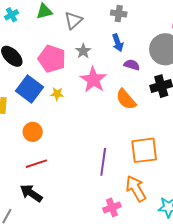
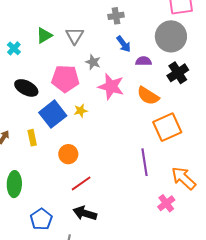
blue square: (29, 89) -> (53, 114), turned 32
orange square: (144, 150) -> (167, 127), moved

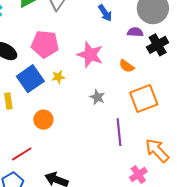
purple semicircle: (144, 61) -> (135, 32), moved
gray star: (93, 62) -> (97, 97), moved
orange semicircle: (148, 96) -> (127, 66), size x0.7
red line: (81, 183) -> (22, 154), moved

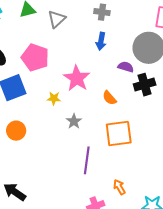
blue arrow: (105, 13) -> (101, 41), turned 30
yellow star: (58, 77) -> (54, 98), moved
orange arrow: (157, 150) -> (119, 187), size x0.6

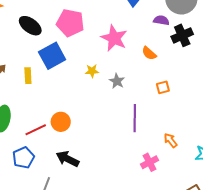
yellow star: (54, 98) -> (92, 71), moved
orange circle: (16, 131) -> (61, 122), moved
orange square: (119, 134) -> (163, 87), size x0.5

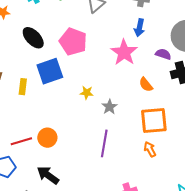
pink star: (114, 38) -> (124, 52), moved
orange square: (163, 87) -> (154, 120), size x2.0
purple line: (135, 118) -> (104, 143), moved
orange arrow: (171, 140) -> (150, 149), moved

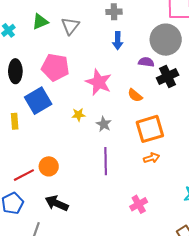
black ellipse: (33, 38) -> (15, 71), turned 55
pink star: (124, 52) -> (99, 82), moved
orange arrow: (150, 149) -> (152, 158), turned 112

